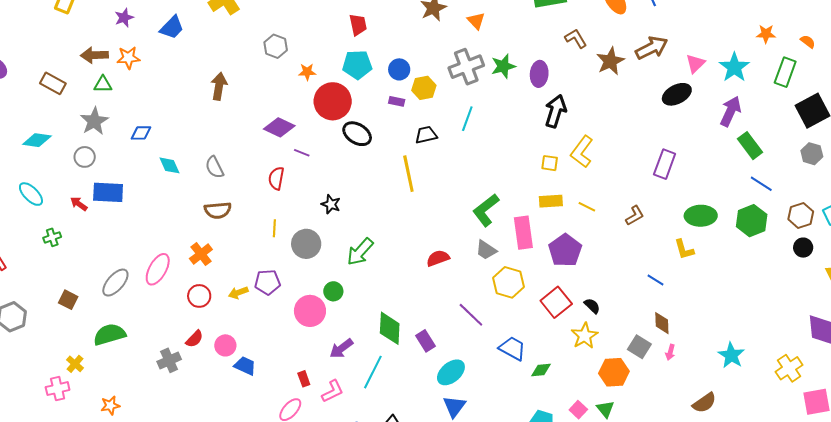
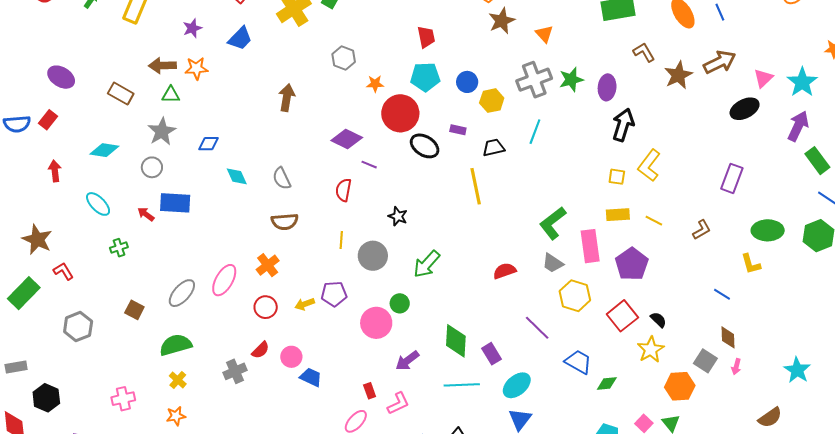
purple rectangle: (397, 101) -> (458, 130), moved
yellow cross: (75, 364) -> (178, 380), moved
cyan line: (373, 372) -> (462, 385), moved, turned 60

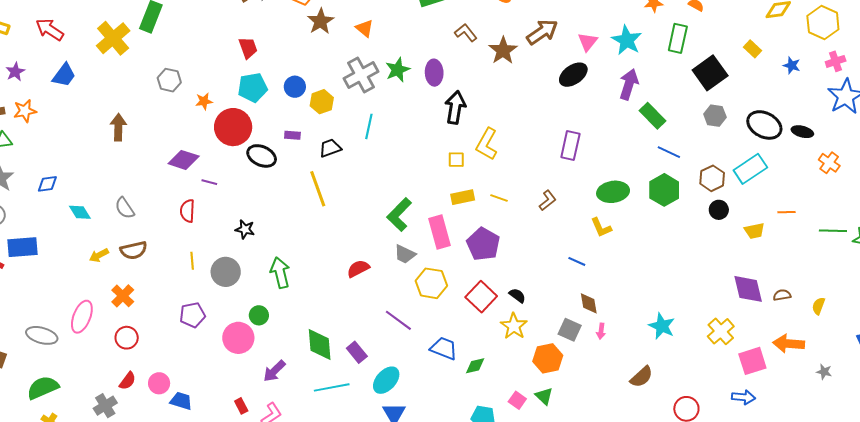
green arrow: (427, 264) -> (280, 273), turned 132
gray ellipse: (182, 293) -> (42, 335), turned 72
yellow arrow: (305, 304) -> (99, 255), moved

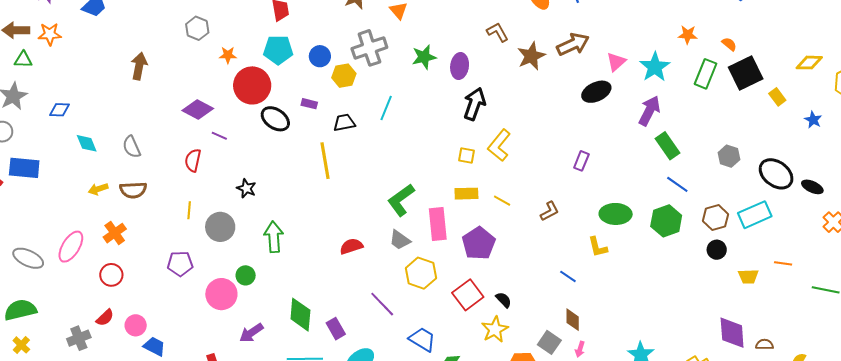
black square: (710, 73) -> (746, 73), moved
gray cross: (361, 75) -> (369, 48), moved
purple rectangle: (570, 145) -> (581, 161), size x0.7

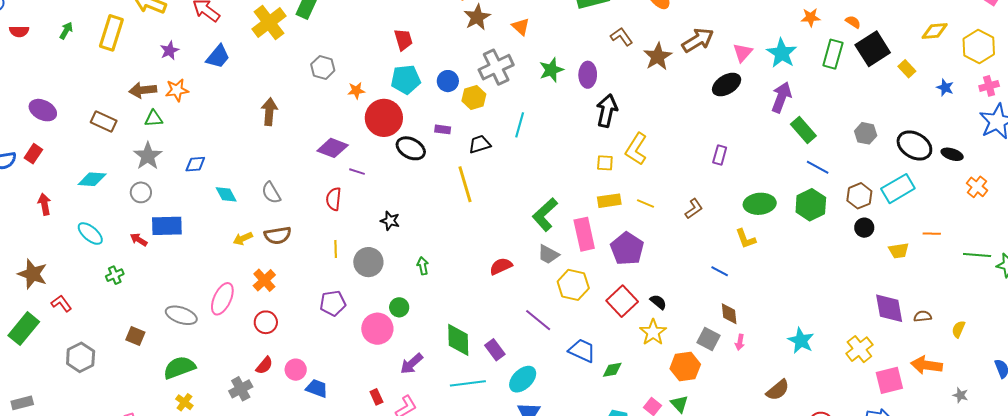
green arrow: (274, 237) -> (423, 266), size x0.6

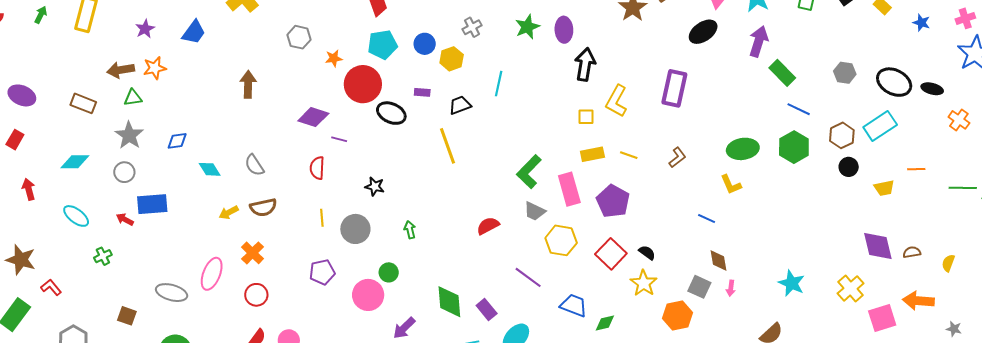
gray cross: (496, 67) -> (472, 27), size x0.6
purple rectangle: (720, 155) -> (674, 88), moved, size x1.8

